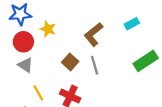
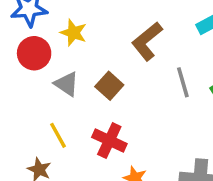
gray triangle: (26, 65) -> (67, 84), moved
gray line: (95, 65) -> (183, 82), moved

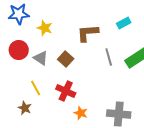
brown L-shape: (147, 41) -> (88, 33), turned 35
red circle: (34, 53) -> (19, 50), moved

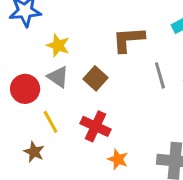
yellow star: (45, 28) -> (58, 45), moved
red circle: (19, 50) -> (25, 89), moved

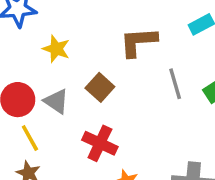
gray triangle: (58, 77) -> (56, 101), moved
yellow line: (51, 122) -> (30, 138), moved

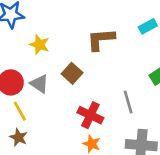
gray line: (175, 84) -> (128, 102), moved
red cross: (100, 143) -> (90, 115), moved

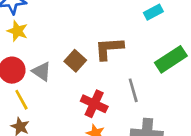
brown L-shape: (101, 39) -> (109, 49), moved
yellow star: (39, 45) -> (17, 31), moved

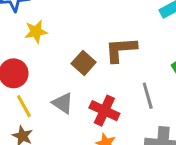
yellow star: (17, 31) -> (36, 32), moved, turned -30
gray triangle: (42, 71) -> (63, 103), moved

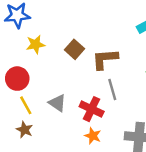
brown square: (84, 63) -> (74, 49), moved
gray line: (148, 96) -> (112, 90), moved

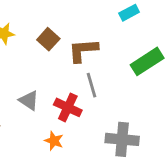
orange star: (93, 136) -> (54, 141), moved

